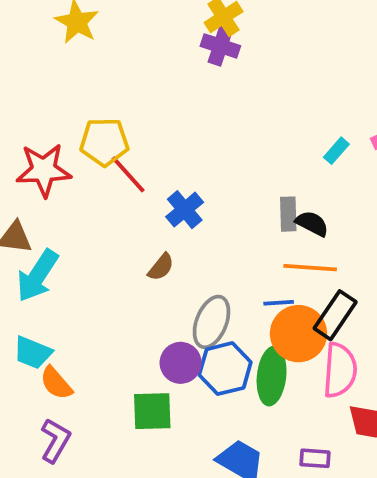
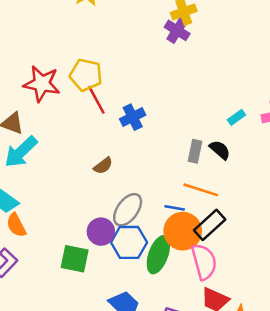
blue cross: (185, 210) -> (133, 117), moved
black semicircle: (312, 224) -> (220, 150), moved
pink semicircle: (340, 370) -> (204, 262), turned -33

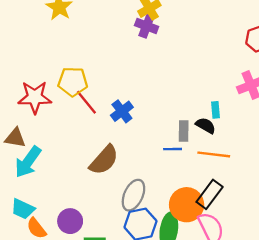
cyan rectangle: (236, 117) -> (216, 110), moved, turned -49
brown semicircle: (103, 166) -> (104, 160), size x1.8
orange line: (201, 190) -> (214, 154), moved
blue line: (175, 208) -> (173, 149), moved
purple circle: (101, 232) -> (70, 221), moved

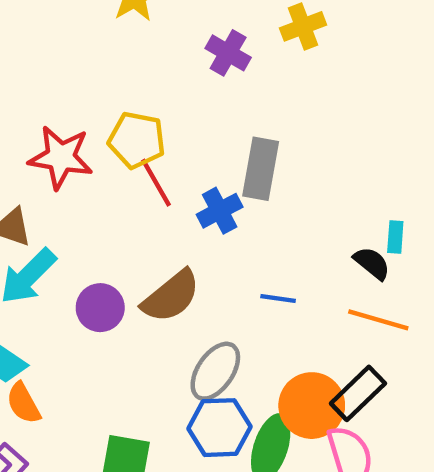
purple cross: (147, 26) -> (228, 53), moved
gray rectangle: (184, 131) -> (261, 169), moved, size x1.5
blue line: (173, 149) -> (278, 298), moved
purple circle: (70, 221) -> (100, 308), moved

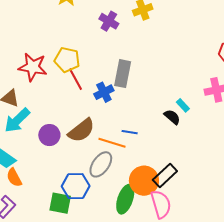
cyan rectangle: (395, 237) -> (183, 105), turned -48
orange line: (378, 320) -> (112, 143), moved
blue hexagon: (219, 428) -> (76, 186), moved

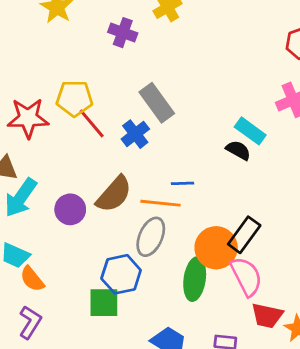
gray rectangle: (123, 74) -> (157, 103), turned -36
cyan rectangle: (183, 105) -> (250, 131), size x1.5

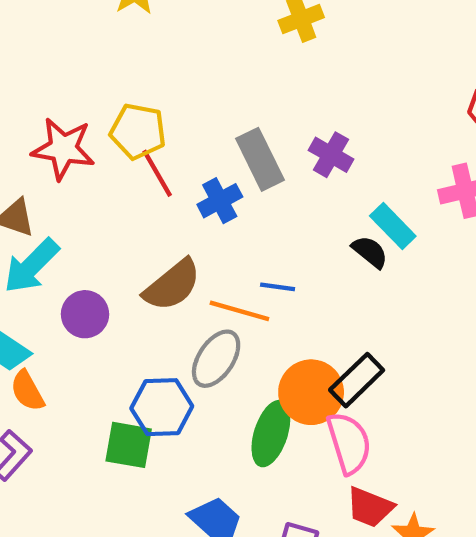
purple cross: (123, 33) -> (331, 155), moved
purple circle: (70, 209) -> (85, 314), moved

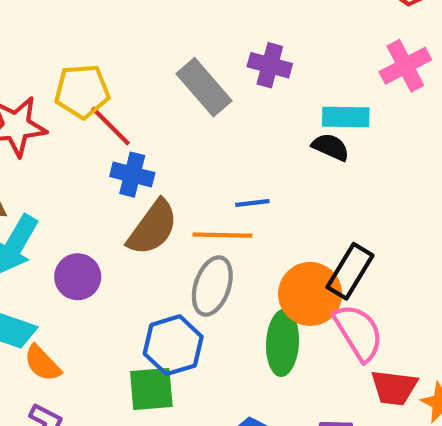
blue cross: (220, 201) -> (132, 175), moved, turned -33
cyan rectangle: (393, 226) -> (346, 117), turned -30

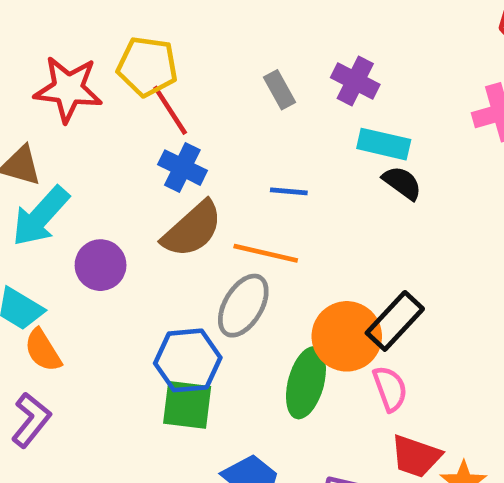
gray rectangle: (204, 87) -> (279, 90), size x0.6
cyan rectangle: (346, 117) -> (384, 144), moved
blue line: (252, 203) -> (289, 191), moved
pink semicircle: (358, 332) -> (390, 389), size x0.7
green square: (151, 389) -> (187, 405), moved

